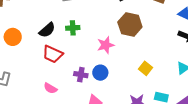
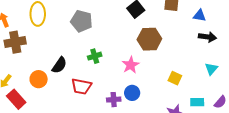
black semicircle: (47, 30) -> (59, 65), moved

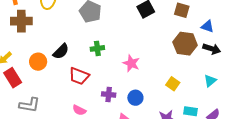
brown hexagon: (149, 39) -> (185, 44), moved
pink star: (131, 65) -> (131, 63), turned -30
blue circle: (132, 93) -> (135, 98), moved

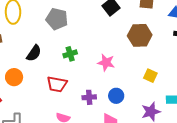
brown hexagon: (185, 44) -> (140, 35), moved
black semicircle: (61, 51) -> (34, 53), moved

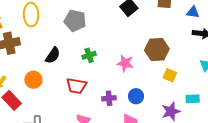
brown hexagon: (140, 35) -> (157, 50), moved

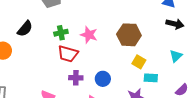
pink star: (125, 63) -> (89, 35), moved
red trapezoid: (76, 86) -> (68, 54), moved
cyan rectangle: (193, 99) -> (151, 78), moved

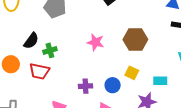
green cross: (61, 33) -> (50, 50), moved
red trapezoid: (68, 54) -> (39, 71), moved
yellow square: (139, 62) -> (132, 73), moved

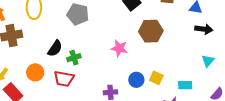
brown hexagon: (135, 39) -> (151, 31), moved
blue circle: (113, 85) -> (136, 80), moved

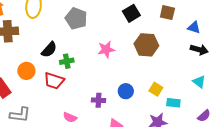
pink star: (119, 48) -> (106, 50), moved, turned -30
cyan triangle: (208, 61) -> (199, 82), turned -40
yellow square: (156, 78) -> (156, 89), moved

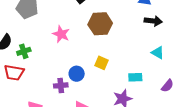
pink star: (106, 50) -> (61, 34), turned -30
yellow square: (156, 89) -> (102, 63), moved
blue circle: (126, 91) -> (77, 74), moved

